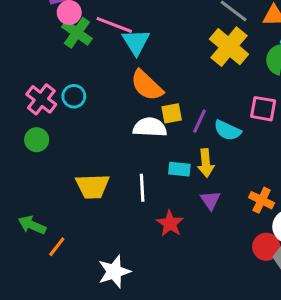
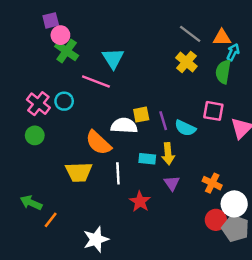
pink line: (114, 25) -> (96, 82), moved
yellow cross: (229, 47) -> (186, 62), size x0.7
orange semicircle: (147, 85) -> (98, 143), moved
purple line: (200, 121) -> (163, 121), turned -42

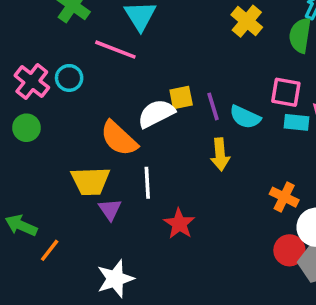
white semicircle: (124, 126) -> (156, 113), turned -30
cyan rectangle: (147, 159) -> (297, 122), moved
purple triangle: (172, 183) -> (110, 209), moved

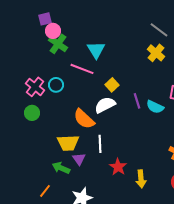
yellow square: (181, 98) -> (112, 85), moved, turned -32
yellow arrow: (220, 154) -> (141, 179), moved
green arrow: (21, 225) -> (61, 168), moved
orange line: (50, 250) -> (45, 191), moved

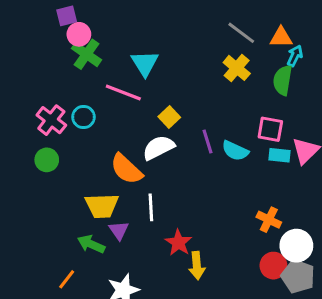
yellow arrow: (141, 179) -> (197, 266), moved

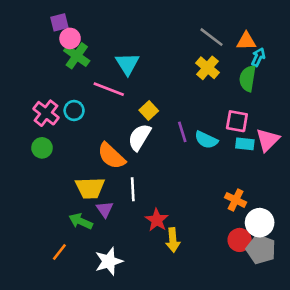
white semicircle: (159, 148) -> (139, 137), turned -32

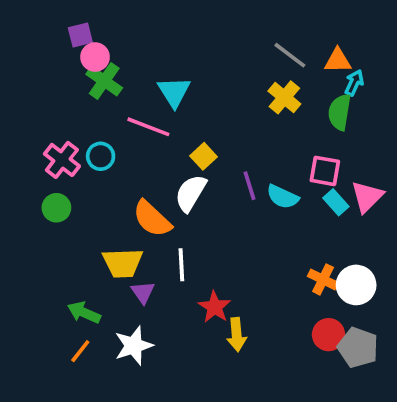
cyan rectangle: (245, 144) -> (336, 202), turned 42
green arrow: (81, 221) -> (84, 313), moved
white circle: (260, 223) -> (356, 285), moved
white star: (109, 261) -> (134, 346), moved

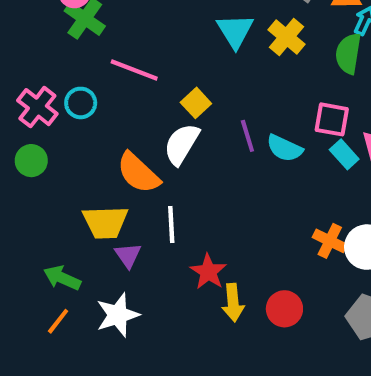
cyan triangle: (174, 92) -> (235, 31), moved
red circle: (329, 335) -> (284, 309), moved

